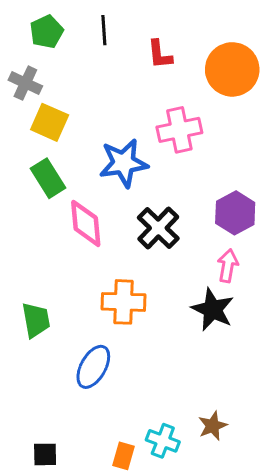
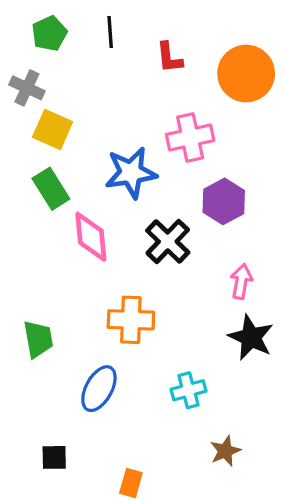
purple hexagon: (235, 213) -> (224, 201), moved
black star: (213, 309) -> (251, 337), moved
cyan cross: (163, 441) -> (189, 390), moved, turned -36
black square: (45, 454) -> (54, 457), moved

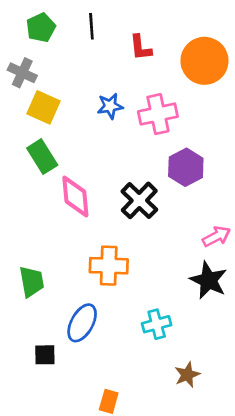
blue star: (131, 173) -> (110, 106), moved, size x0.6
pink arrow: (241, 281) -> (216, 236), moved, turned 52
black square: (54, 457) -> (45, 355), moved

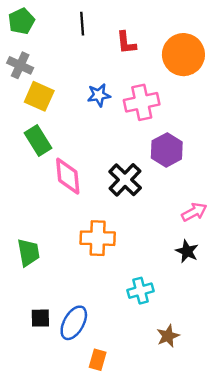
green pentagon: (41, 28) -> (21, 21), moved
black star: (208, 280) -> (187, 251), size x0.7
blue ellipse: (82, 323) -> (74, 323), moved

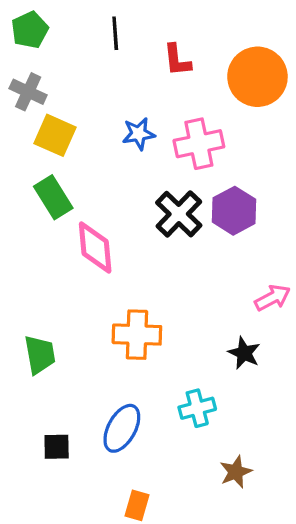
black cross: (125, 180) -> (179, 214), moved
black star: (187, 251) -> (244, 353), moved
blue ellipse: (74, 323) -> (122, 428), moved

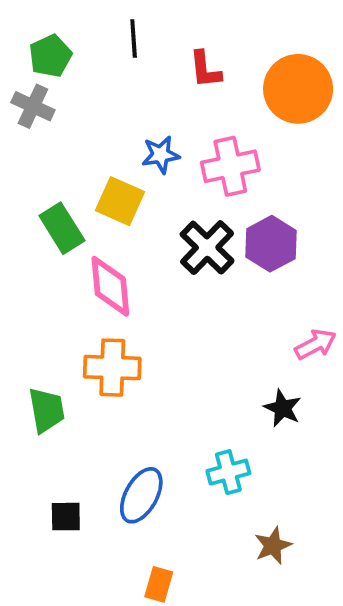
green pentagon: (30, 30) -> (50, 56), moved
yellow square: (55, 135) -> (120, 201), moved
orange cross: (137, 335) -> (112, 368), moved

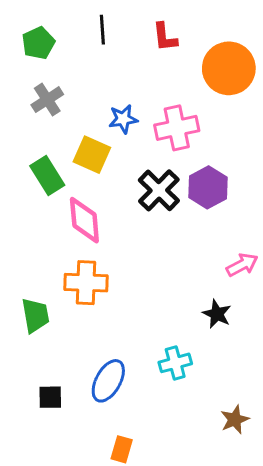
red L-shape: (205, 69) -> (165, 37), moved
gray cross: (33, 106) -> (47, 100), moved, turned 32
brown star: (273, 546) -> (235, 420), moved

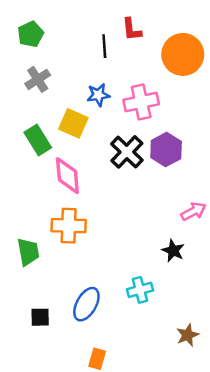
black line: (102, 30) -> (104, 46), moved

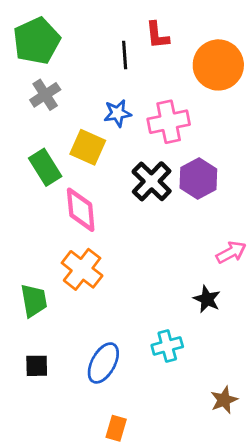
green pentagon: (31, 34) -> (37, 41), size x1.5
orange cross: (69, 226) -> (82, 269), turned 36
black square: (40, 317) -> (37, 366), moved

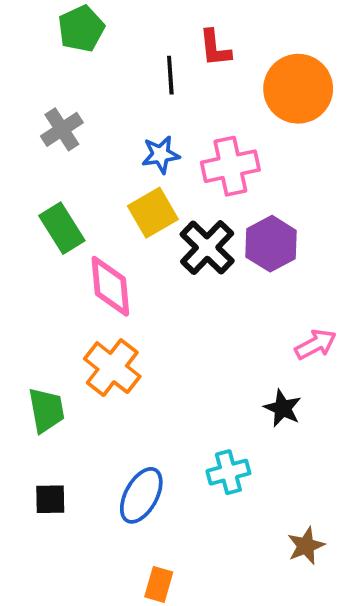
green pentagon: (37, 41) -> (81, 29), moved, size x0.7
yellow square: (88, 147) -> (153, 213), moved, turned 36

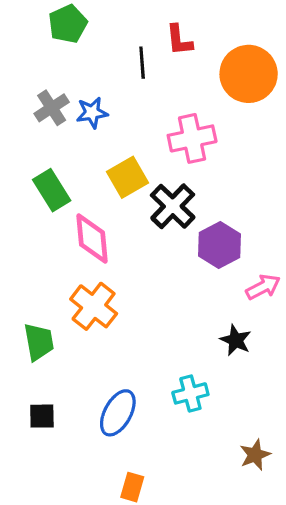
blue star: (161, 155) -> (92, 113), moved
purple hexagon: (271, 244) -> (219, 245), moved

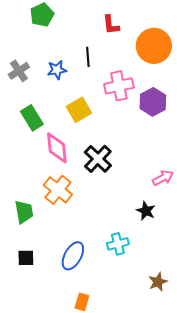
black line: (142, 63) -> (88, 57), moved
gray cross: (52, 108) -> (19, 71), moved
black cross: (173, 206) -> (98, 159), moved
purple hexagon: (219, 245) -> (153, 102), moved

